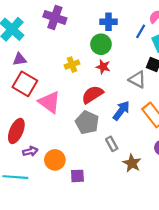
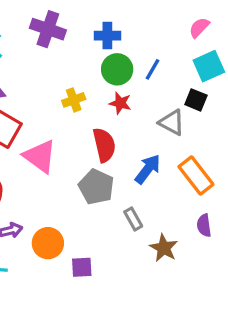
blue cross: (108, 22) -> (107, 36), moved
blue line: (141, 31) -> (153, 69), moved
red semicircle: (92, 95) -> (104, 145), turned 110

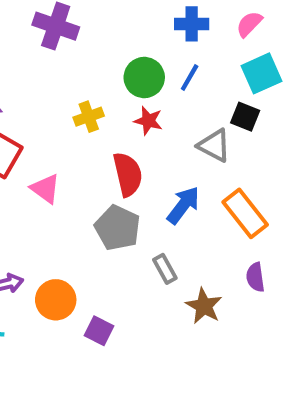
blue cross: (107, 36) -> (192, 24), moved
pink triangle: (40, 156) -> (45, 189), size x0.7
purple square: (82, 267) -> (99, 331), turned 30

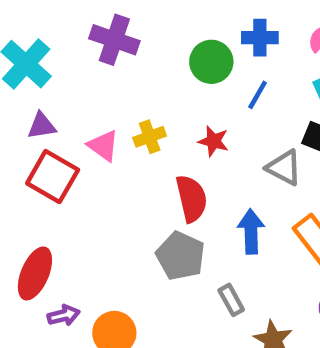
green circle: (144, 78) -> (211, 62), moved
pink triangle: (45, 189) -> (103, 146), moved
blue arrow: (183, 205) -> (251, 232), turned -39

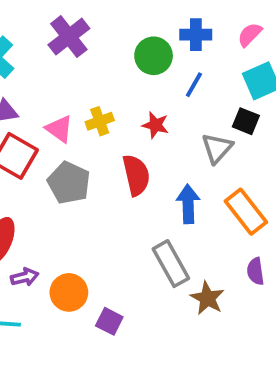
purple cross: (114, 40) -> (69, 37), turned 33
gray triangle: (284, 168) -> (217, 148), turned 44
gray pentagon: (180, 256) -> (69, 183), moved
gray rectangle: (231, 300) -> (171, 264), size x1.6

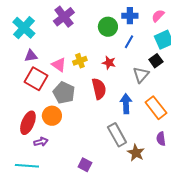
black square: (246, 121) -> (156, 61), turned 32
orange circle: (69, 292) -> (52, 116), moved

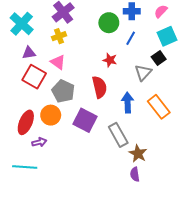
yellow cross: (80, 61) -> (59, 36), moved
purple semicircle: (161, 139) -> (135, 174), moved
purple square: (85, 165) -> (85, 120), moved, size x1.6

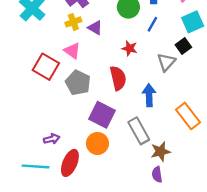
purple triangle: (29, 53) -> (95, 28), moved, turned 40
orange rectangle: (159, 107) -> (188, 116), moved
orange circle: (51, 115) -> (97, 143), moved
red ellipse: (26, 122) -> (70, 163), moved
brown star: (138, 154) -> (160, 151), turned 30

